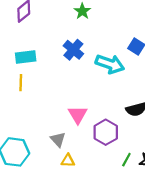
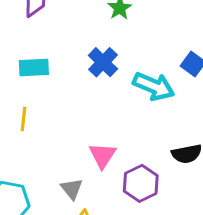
yellow line: (21, 83) -> (23, 119), moved

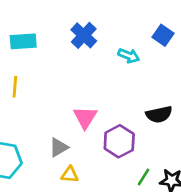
cyan arrow: (154, 86) -> (129, 56), size x0.6
gray triangle: (72, 189) -> (59, 147), turned 40

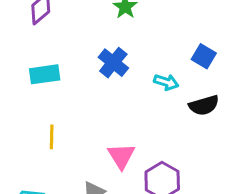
yellow line: (15, 87) -> (52, 137), moved
black semicircle: (159, 114) -> (204, 105), moved

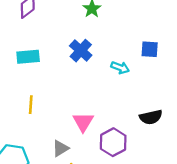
blue square: (204, 56) -> (150, 49), turned -30
black semicircle: (204, 105) -> (151, 117), moved

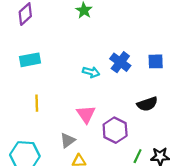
blue square: (150, 49) -> (156, 61), moved
blue cross: (81, 51) -> (120, 62), moved
cyan arrow: (120, 68) -> (91, 72), moved

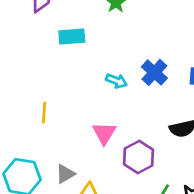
cyan rectangle: (30, 60) -> (72, 36), moved
gray triangle: (68, 140) -> (65, 174), moved

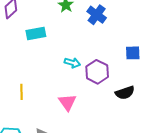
blue cross: (154, 72) -> (97, 15), moved
purple hexagon: (139, 157) -> (97, 72), moved

